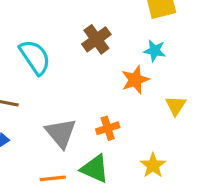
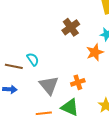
cyan semicircle: (35, 57) -> (33, 59), moved, size x0.6

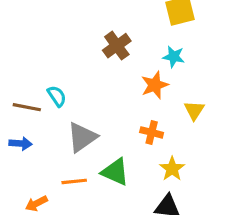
orange cross: (78, 82) -> (152, 132), moved, turned 32
gray triangle: (49, 85) -> (82, 137), turned 35

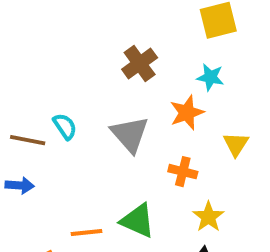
gray triangle: (82, 137) -> (130, 134), moved, turned -36

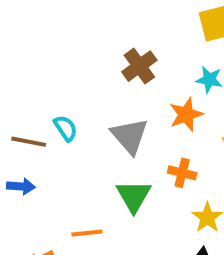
green triangle: (138, 221) -> (134, 196), moved, turned 36

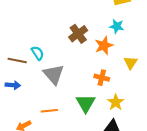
brown cross: (139, 66) -> (78, 34), moved
gray triangle: (130, 136) -> (54, 74), moved
green triangle: (134, 196) -> (86, 103), moved

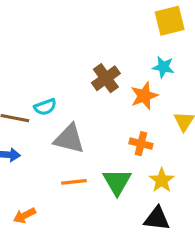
cyan semicircle: (38, 53) -> (45, 107), turned 104
gray triangle: (54, 74) -> (69, 139), turned -35
orange line: (49, 111) -> (74, 182), moved

